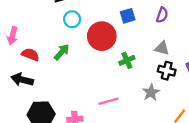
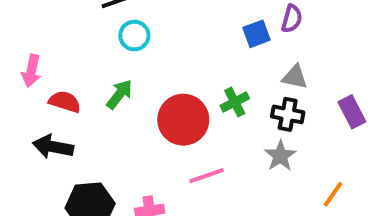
blue square: (128, 16) -> (256, 34), moved
red circle: (102, 36) -> (183, 120), moved
black cross: (167, 71) -> (288, 114), moved

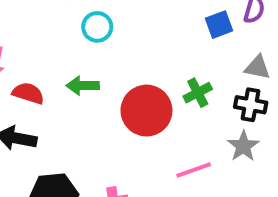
green arrow: (119, 94) -> (83, 86), turned -128
pink line: (207, 176) -> (194, 170), moved

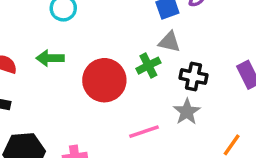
gray triangle: (258, 67) -> (169, 42), moved

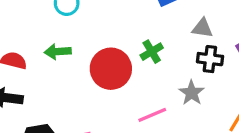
gray triangle: (169, 42) -> (202, 28), moved
black cross: (193, 77) -> (210, 59), moved

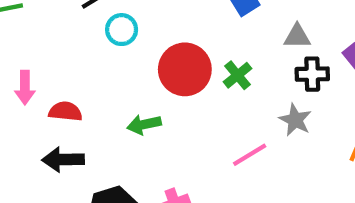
green arrow: (58, 52) -> (144, 124), moved
red circle: (111, 69) -> (185, 69), moved

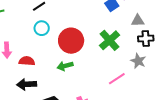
cyan circle: (122, 30) -> (42, 28), moved
red circle: (185, 69) -> (71, 41), moved
green cross: (238, 75) -> (110, 40), size x1.5

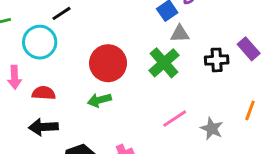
gray triangle: (138, 21) -> (180, 34), moved
cyan circle: (42, 28) -> (40, 42), moved, size x1.5
gray star: (138, 61) -> (212, 129), moved

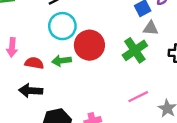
cyan circle: (40, 42) -> (62, 26), moved
green arrow: (99, 100) -> (62, 61), moved

